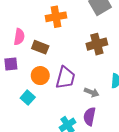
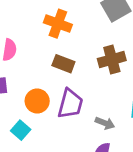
orange cross: (56, 17) -> (58, 24), turned 30
brown rectangle: (40, 47) -> (63, 64), moved

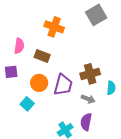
brown cross: (112, 60) -> (90, 74), moved
brown rectangle: (63, 64) -> (42, 56), moved

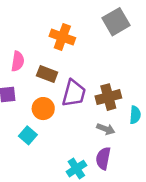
purple trapezoid: (63, 85) -> (74, 93), moved

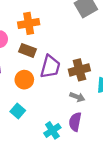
orange cross: (62, 37) -> (29, 23), moved, turned -30
cyan square: (28, 135) -> (18, 111), moved

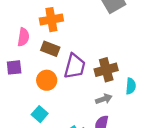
gray arrow: (77, 97) -> (104, 99), turned -40

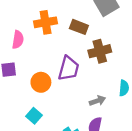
brown rectangle: (50, 49) -> (79, 27), moved
brown cross: (106, 70) -> (100, 51), moved

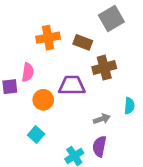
pink semicircle: (18, 40) -> (28, 72), moved
purple trapezoid: (69, 68) -> (72, 85), turned -105

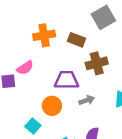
pink semicircle: (28, 72) -> (25, 68), turned 48
orange circle: (43, 100) -> (52, 106), moved
gray arrow: (102, 119) -> (87, 100), moved

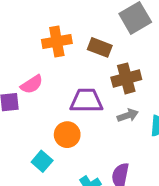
gray arrow: (87, 100) -> (128, 115), moved

